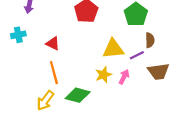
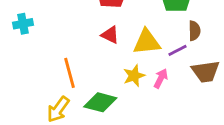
red triangle: (53, 43) -> (110, 35), moved

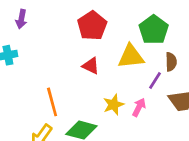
yellow triangle: (147, 42) -> (131, 56), moved
purple line: (178, 50) -> (155, 81), turned -30

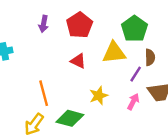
purple arrow: (21, 19) -> (44, 24), moved
pink arrow: (139, 107) -> (133, 102), moved

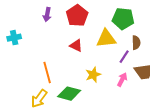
green pentagon: (134, 29) -> (123, 19), turned -30

